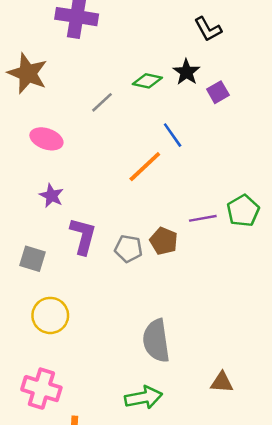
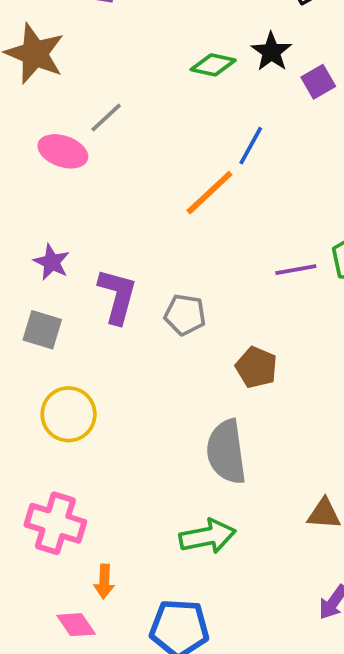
gray line: (102, 102) -> (106, 117), moved
blue line: (173, 135) -> (251, 146), turned 64
purple star: (52, 196) -> (52, 262), moved
brown pentagon: (164, 241) -> (256, 367), moved

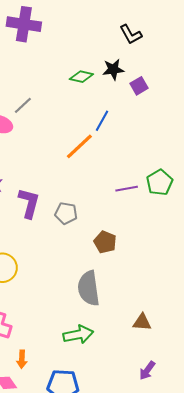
black star: (271, 52) -> (113, 69), turned 30

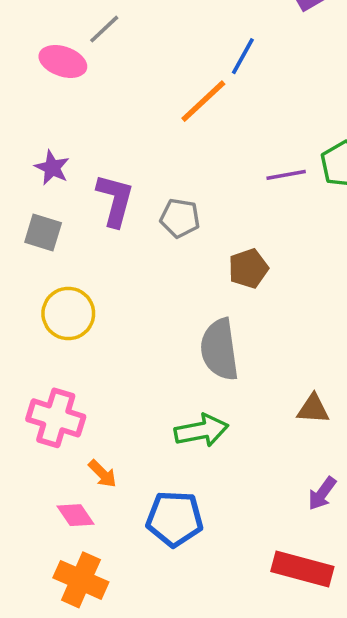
brown pentagon: (105, 242) -> (248, 268), turned 30
orange arrow: (22, 359) -> (102, 474), turned -48

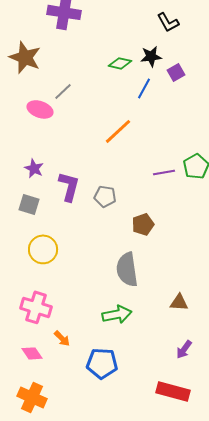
blue line: (243, 56) -> (144, 88), moved
pink diamond: (75, 515) -> (32, 353), moved
orange cross: (81, 580) -> (32, 397), moved

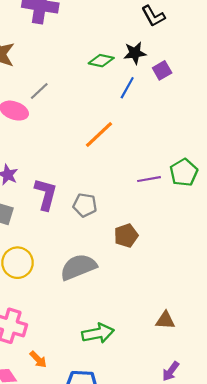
gray semicircle: (127, 269) -> (78, 267), moved, turned 76

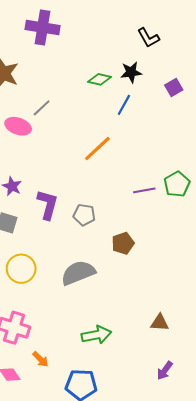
purple square: (162, 70) -> (174, 88), moved

